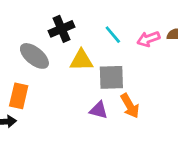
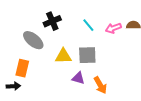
yellow triangle: (81, 60) -> (63, 56), moved
orange arrow: (130, 106) -> (100, 85), moved

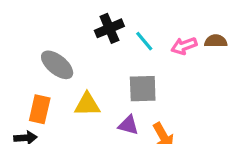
black cross: (52, 21) -> (109, 28), moved
yellow triangle: (63, 56) -> (87, 104), moved

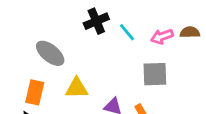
gray square: (143, 89) -> (155, 74), moved

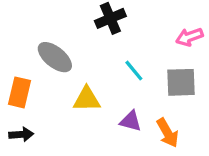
cyan line: (127, 32) -> (134, 71), moved
orange rectangle: (35, 92) -> (20, 92), moved

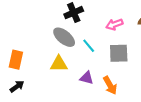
pink arrow: (189, 37) -> (114, 24), moved
gray ellipse: (55, 57) -> (64, 37), moved
black arrow: (21, 134) -> (17, 86), turned -32

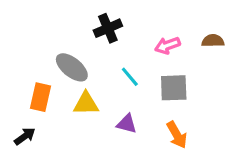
gray ellipse: (64, 37) -> (72, 67), moved
orange rectangle: (16, 60) -> (40, 97), moved
orange arrow: (110, 85) -> (177, 135), moved

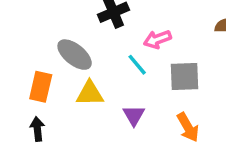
pink arrow: (167, 45) -> (157, 39), moved
purple triangle: (127, 124) -> (134, 115), turned 45
black arrow: (25, 136) -> (37, 129), moved, turned -60

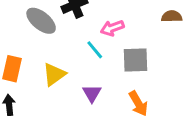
gray ellipse: (75, 55) -> (41, 21), moved
yellow triangle: (90, 93) -> (54, 74), turned -35

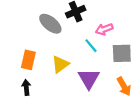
purple triangle: (92, 93) -> (89, 79), size x1.5

